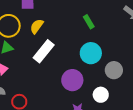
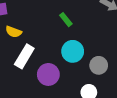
yellow semicircle: (37, 26) -> (14, 32), turned -98
purple circle: (72, 80) -> (48, 74), moved

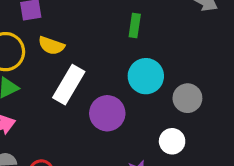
green rectangle: (66, 20) -> (135, 25), turned 48

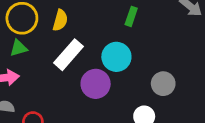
yellow semicircle: (51, 46) -> (60, 20), turned -105
cyan circle: (146, 76) -> (116, 57), moved

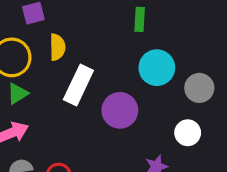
cyan circle: (116, 57) -> (157, 68), moved

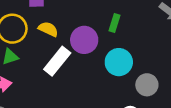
yellow semicircle: (57, 47) -> (48, 29), turned -78
purple circle: (120, 110) -> (84, 40), moved

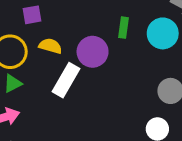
cyan circle: (119, 62) -> (163, 33), moved

